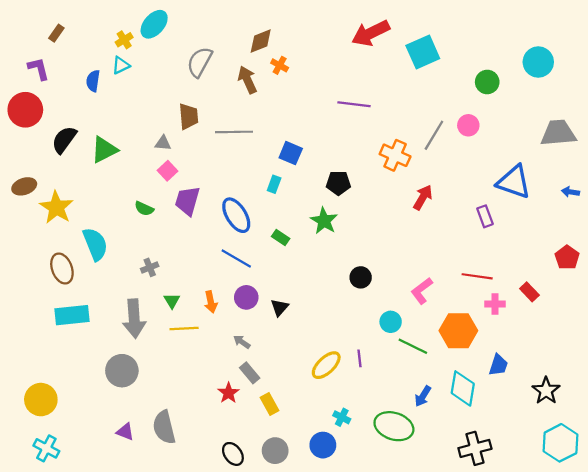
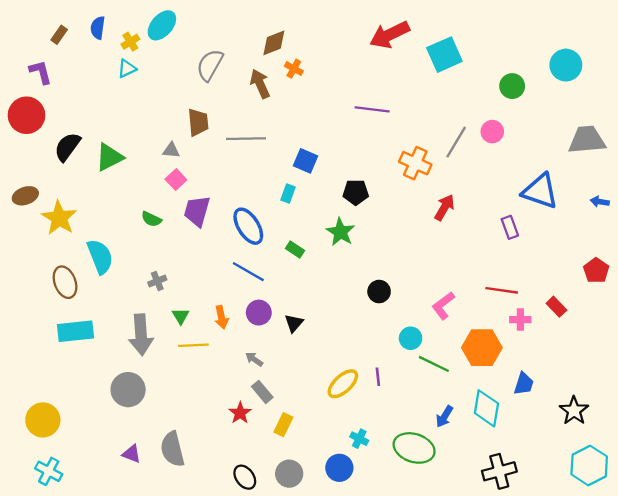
blue semicircle: (93, 81) -> (98, 28), moved
yellow rectangle: (270, 404) -> (283, 425), turned 55

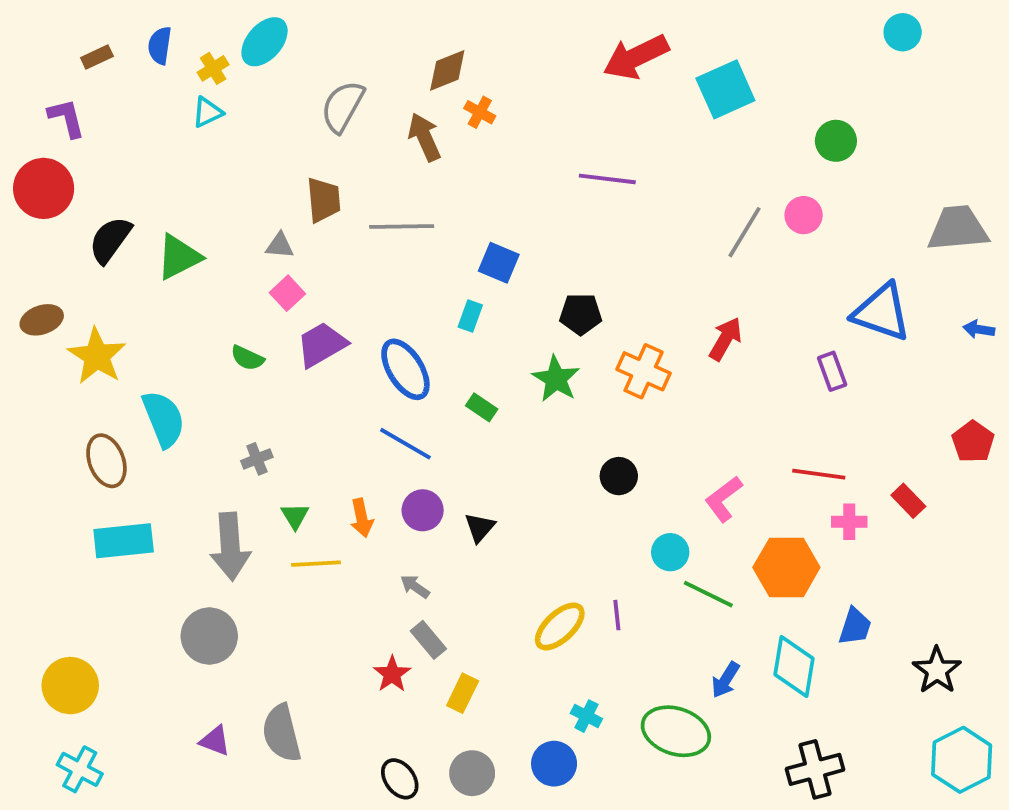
brown rectangle: (59, 35) -> (97, 57), turned 30
cyan circle: (566, 65) -> (903, 32), moved, size x0.7
orange cross: (415, 163) -> (644, 371), moved
purple trapezoid: (197, 211) -> (322, 345), turned 44

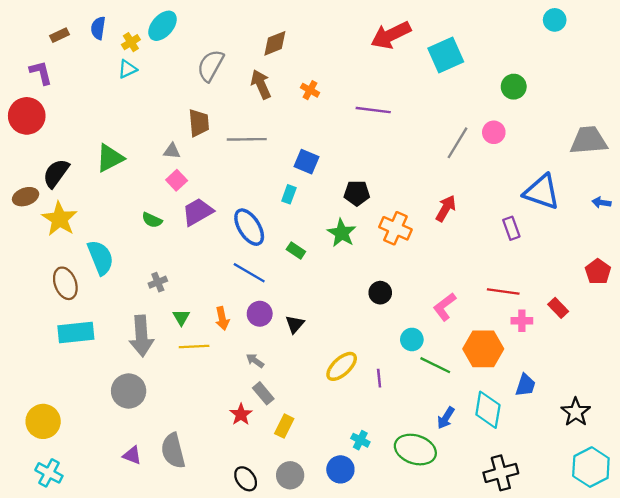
orange cross: (480, 112) -> (310, 90), moved
black semicircle: (110, 240) -> (56, 173), moved
yellow ellipse: (560, 626) -> (342, 366), moved

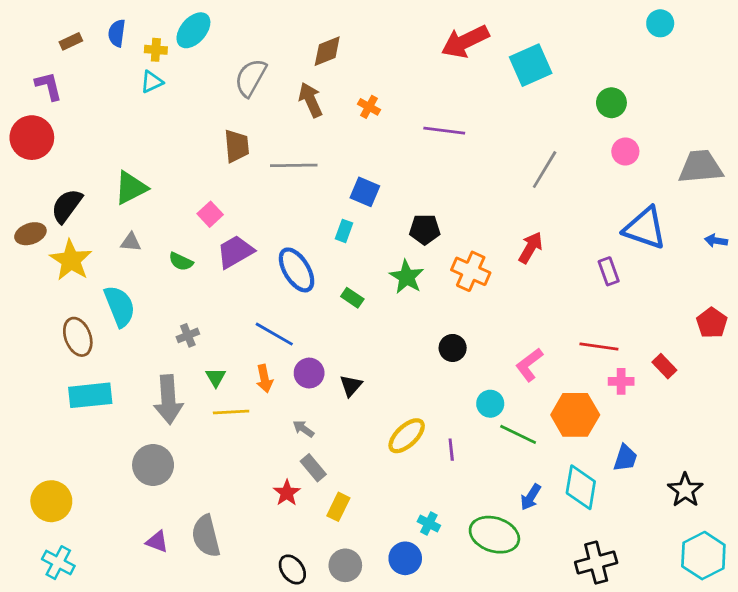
yellow cross: (131, 42) -> (156, 50), turned 36
pink circle: (494, 132) -> (625, 152), moved
gray triangle: (172, 151) -> (131, 242), moved
blue line: (249, 273) -> (274, 334), moved

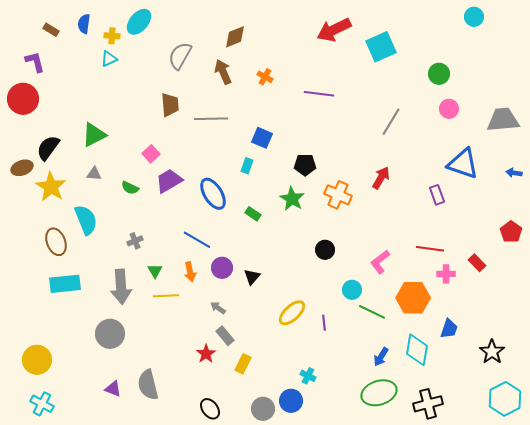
brown rectangle: (71, 41) -> (51, 30), turned 56
green ellipse: (494, 535) -> (379, 393), moved, turned -36
gray circle: (345, 565) -> (263, 409), moved

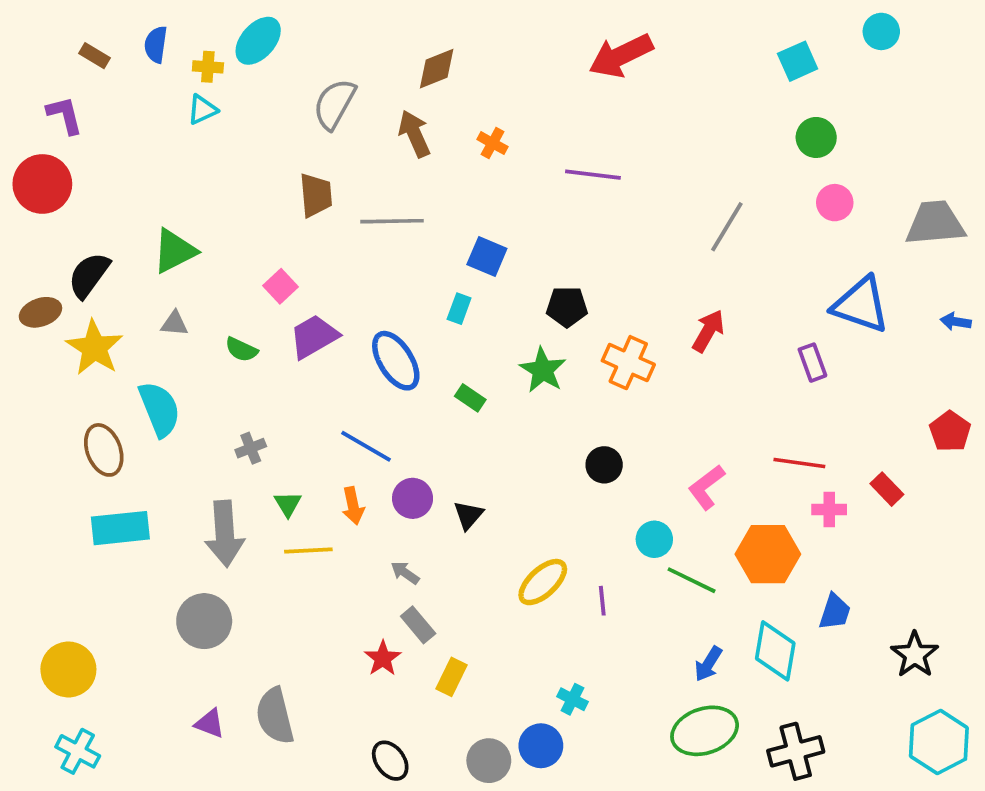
cyan square: (381, 47) -> (798, 61), moved, size x0.7

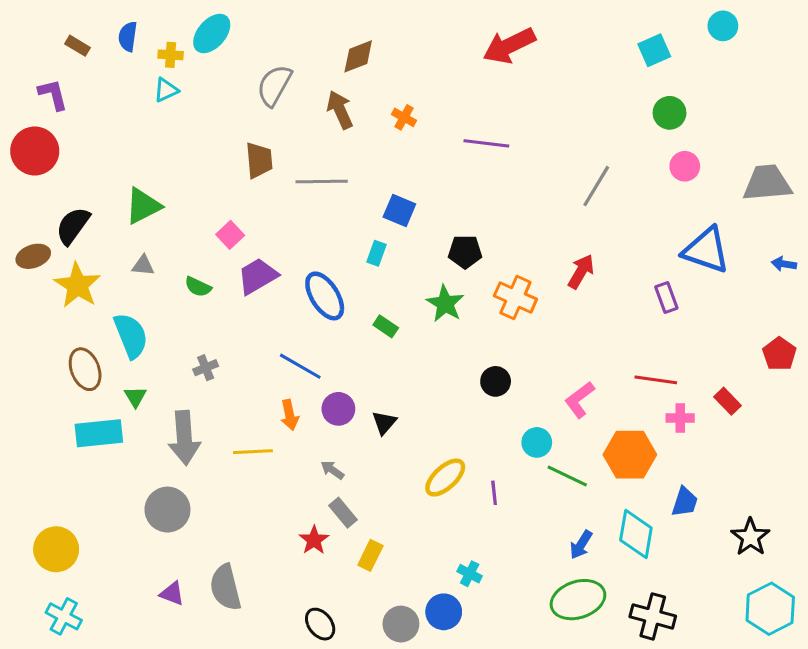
green triangle: (288, 504) -> (135, 397), moved
black cross: (796, 751) -> (653, 616), turned 30

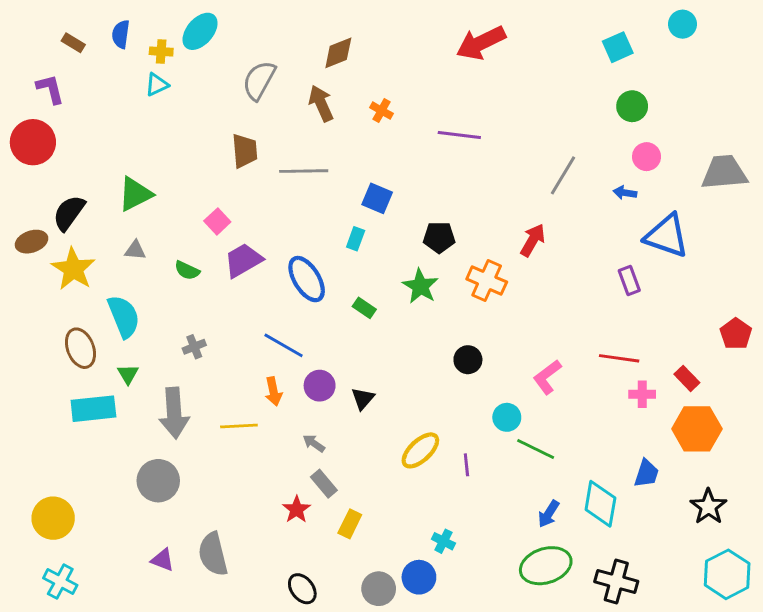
blue arrow: (784, 264) -> (625, 193), moved
red arrow: (581, 272) -> (533, 240), moved
orange hexagon: (630, 455) -> (697, 429), moved

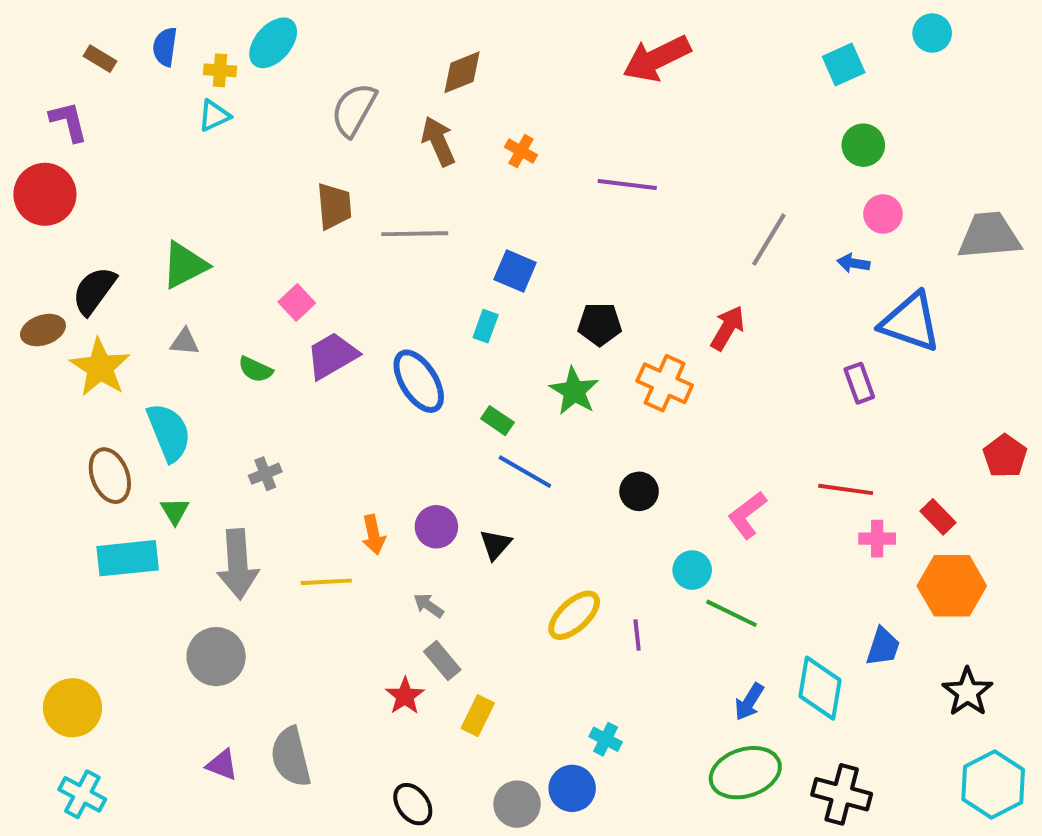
blue line: (284, 345) -> (525, 472), moved

